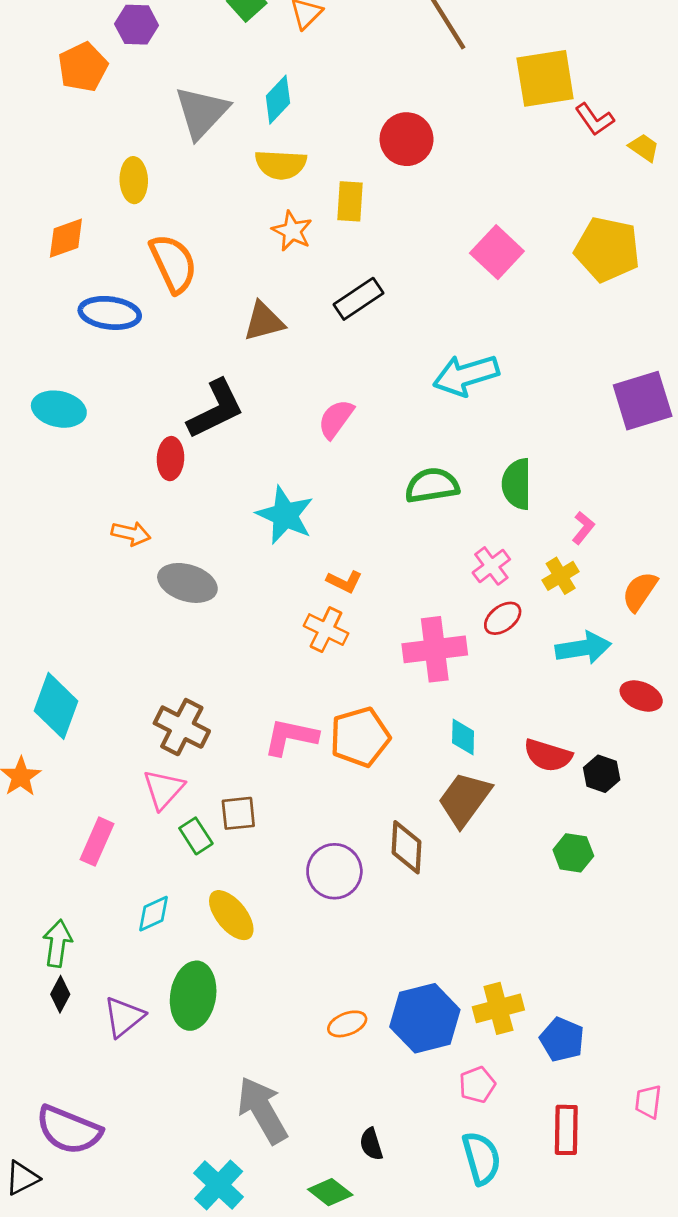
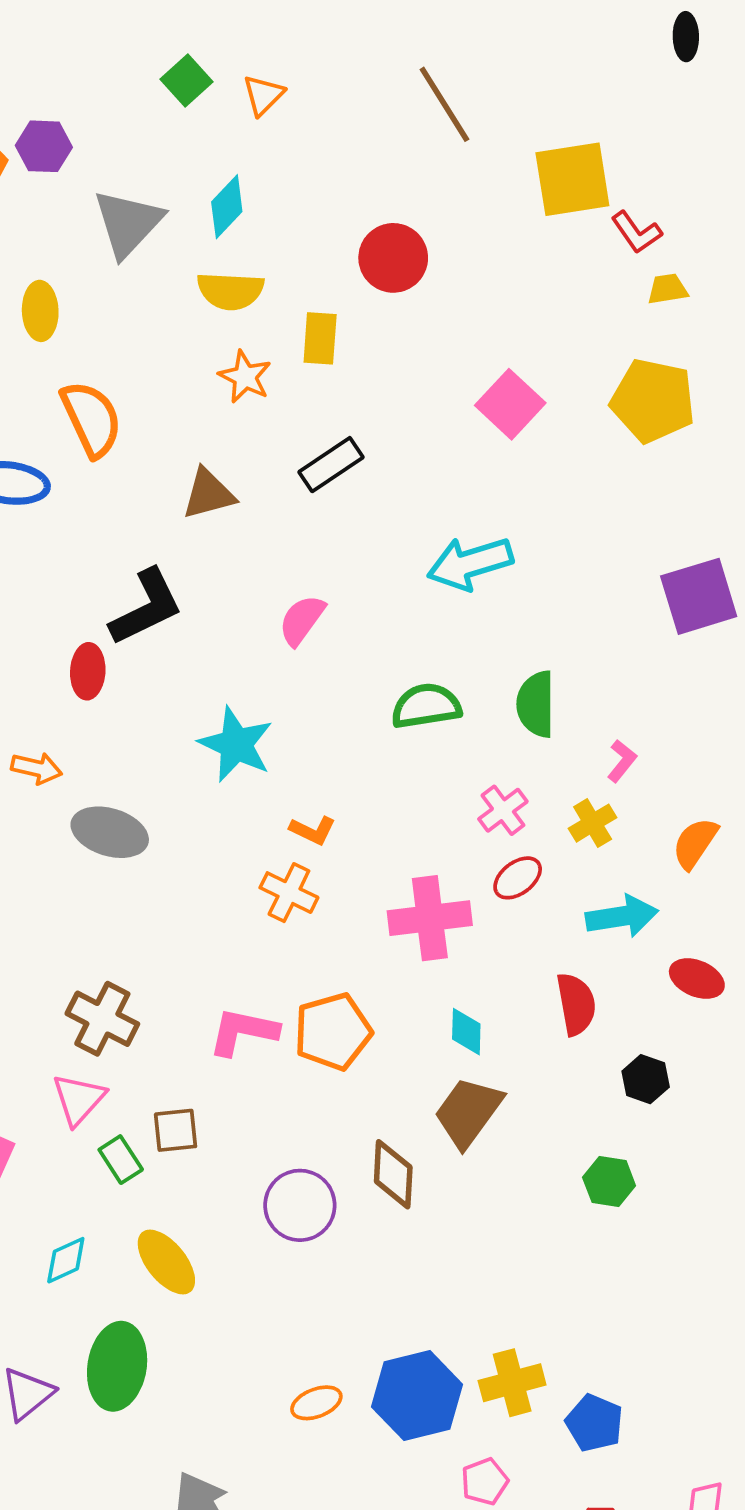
purple hexagon: (137, 25) -> (44, 146), moved
yellow trapezoid: (644, 148) -> (668, 289), moved, turned -44
red semicircle: (548, 755) -> (576, 1004), moved, turned -117

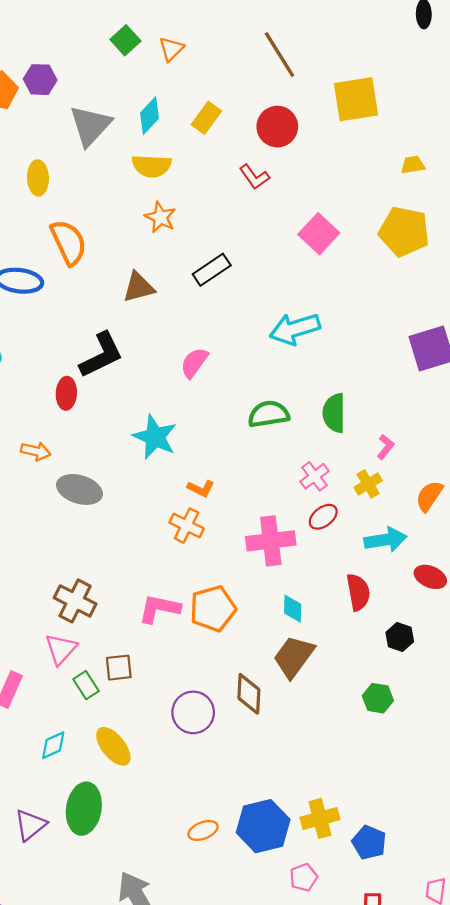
red L-shape: (636, 232) -> (254, 177), moved
red circle: (393, 258) -> (277, 127), moved
yellow rectangle: (320, 338) -> (206, 118), moved, turned 32

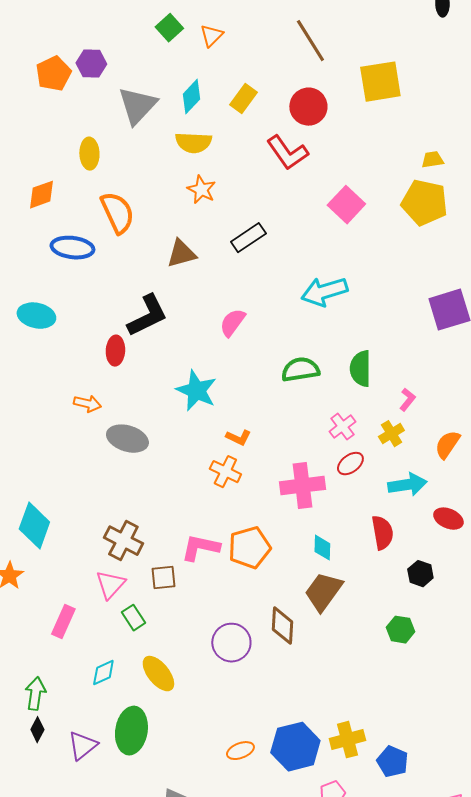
yellow trapezoid: (413, 165) -> (432, 160), moved
red L-shape: (254, 177) -> (287, 153), size x1.5
brown square: (119, 668) -> (163, 578), moved

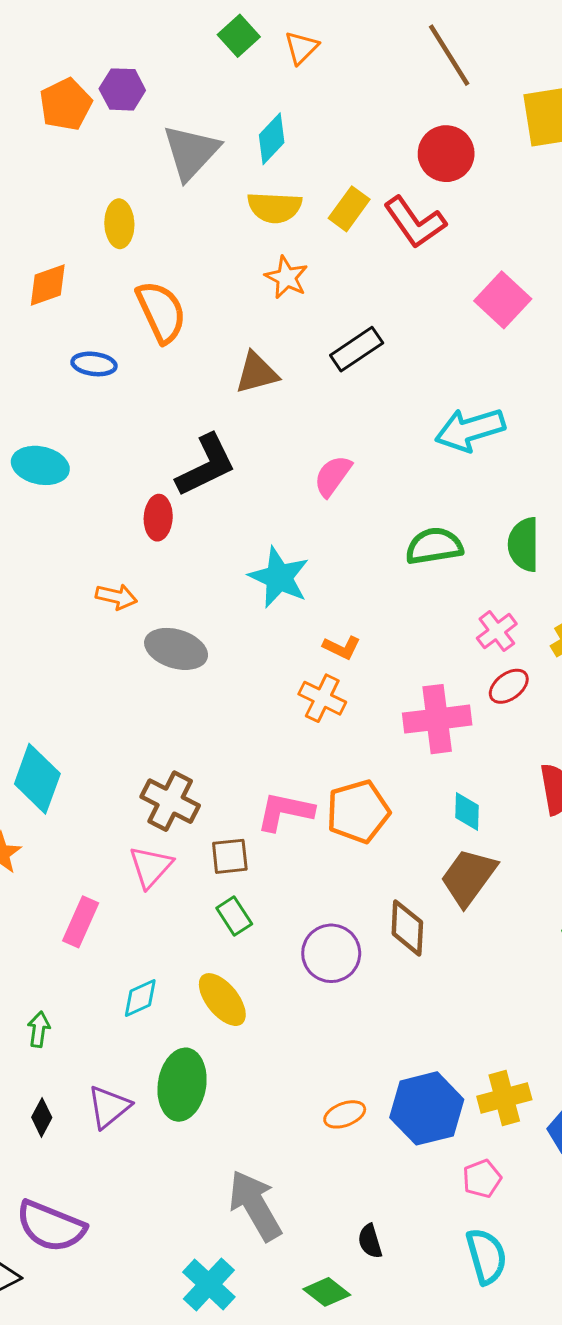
yellow rectangle: (243, 99) -> (349, 209), moved
blue ellipse: (72, 248) -> (94, 364), size x0.7
green rectangle: (133, 618) -> (234, 916), moved
green arrow: (35, 694) -> (39, 1029), size x0.7
black diamond: (37, 730) -> (42, 1117), moved

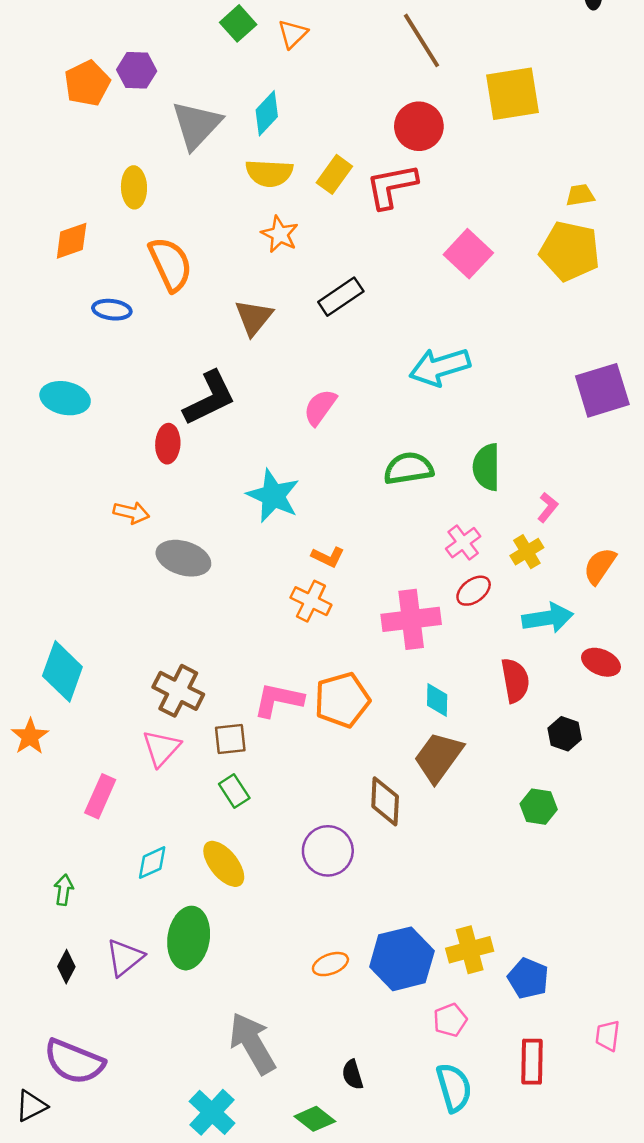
red L-shape: (415, 222) -> (392, 186), turned 114
brown triangle: (257, 373) -> (254, 317), turned -36
purple circle: (331, 953) -> (328, 851), moved

